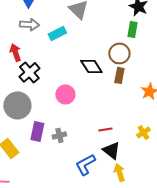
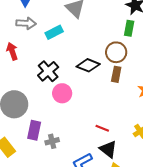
black diamond: (91, 66) -> (88, 65), turned -35
black cross: (29, 72) -> (48, 71), moved
red line: (105, 129) -> (102, 128), turned 32
gray cross: (59, 135) -> (52, 141), moved

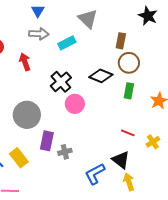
green rectangle: (129, 28) -> (129, 91), moved
brown rectangle: (116, 74) -> (121, 41), moved
red line: (102, 128) -> (128, 133), moved

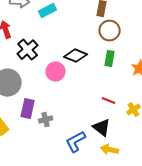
black diamond: (101, 76) -> (76, 56), moved
black cross: (61, 82) -> (28, 50), moved
yellow arrow: (129, 182) -> (110, 150), turned -60

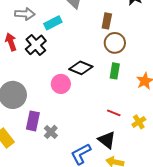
black cross: (28, 50) -> (36, 45), moved
gray cross: (46, 120) -> (51, 132), turned -32

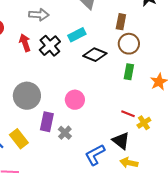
cyan rectangle: (53, 23) -> (77, 35), moved
black diamond: (81, 68) -> (95, 55), moved
pink circle: (61, 84) -> (75, 100), moved
yellow cross: (139, 122) -> (144, 123), moved

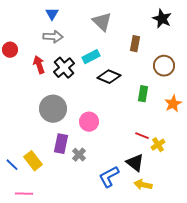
brown circle: (129, 44) -> (164, 66), moved
gray circle: (27, 96) -> (53, 109), moved

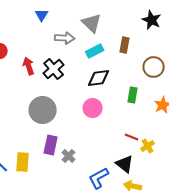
gray arrow: (53, 37) -> (65, 38), moved
cyan rectangle: (91, 57) -> (95, 51), moved
black diamond: (109, 77) -> (99, 78), turned -30
pink circle: (89, 122) -> (93, 108), moved
yellow rectangle: (33, 161) -> (23, 162), turned 42

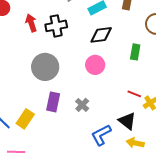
black cross: (54, 69) -> (56, 26), turned 30
gray cross: (69, 156) -> (82, 105), moved
yellow rectangle: (23, 162) -> (25, 119), turned 30

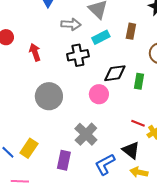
black cross: (56, 26) -> (78, 55), moved
black diamond: (101, 35) -> (115, 73), moved
purple rectangle: (53, 102) -> (64, 160), moved
gray cross: (82, 105) -> (86, 134), size x1.6

